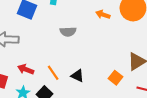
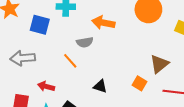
orange arrow: (103, 15) -> (103, 23), moved, size x1.5
orange line: (53, 73) -> (70, 61), moved

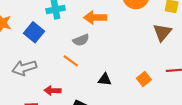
blue square: (40, 25) -> (34, 32), turned 36
brown triangle: (159, 64) -> (162, 32), moved
orange square: (140, 83) -> (144, 79), moved, turned 32

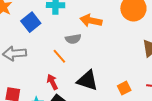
black triangle: (105, 79) -> (87, 81), size x1.6
red arrow: (53, 91) -> (52, 82), moved, turned 49

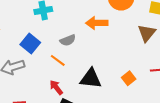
orange arrow: (91, 21) -> (97, 23), moved
blue square: (31, 22) -> (30, 44), moved

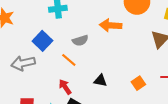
black triangle: (91, 78) -> (100, 81), size x0.6

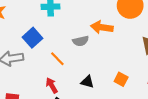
gray semicircle: (80, 40) -> (81, 41), moved
orange square: (138, 83) -> (121, 79), moved, turned -32

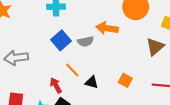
blue square: (32, 38) -> (61, 40), moved
orange line: (57, 59) -> (72, 70), moved

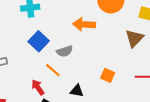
gray semicircle: (86, 41) -> (65, 51), moved
black triangle: (92, 82) -> (77, 91), moved

